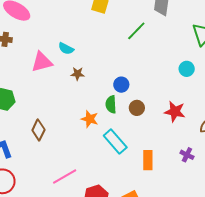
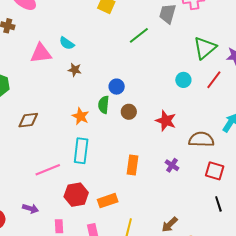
brown diamond: (38, 130) -> (28, 120), turned 50
cyan rectangle: (115, 141) -> (81, 151), moved, turned 40

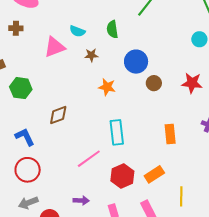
blue circle: (117, 87) -> (136, 62), size x1.5
green semicircle: (104, 105) -> (112, 29), moved
orange star: (80, 116) -> (107, 87), moved

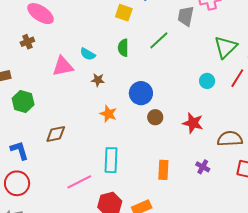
brown cross: (16, 28) -> (27, 42), turned -32
green semicircle: (112, 29) -> (123, 48), moved

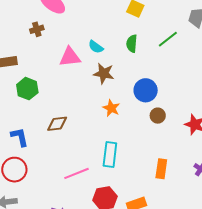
brown star: (98, 80) -> (104, 73), size x1.5

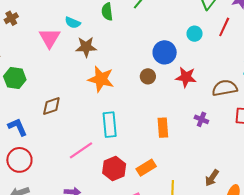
pink triangle: (70, 57) -> (50, 38), turned -40
blue circle: (146, 90) -> (165, 52), moved
orange star: (111, 108) -> (101, 79), size x1.5

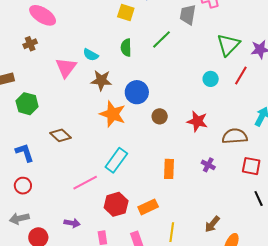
blue circle: (165, 52) -> (137, 92), moved
brown diamond: (51, 106) -> (61, 135), turned 55
cyan rectangle: (110, 125) -> (116, 160), turned 35
red circle: (19, 160) -> (23, 186), size x0.7

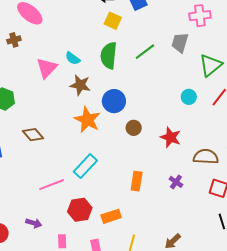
gray trapezoid: (188, 15) -> (180, 43), moved
green semicircle: (126, 48) -> (109, 55), size x1.5

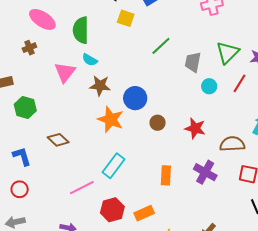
gray trapezoid: (180, 43) -> (193, 62), moved
green semicircle: (109, 55) -> (81, 30), moved
purple cross: (176, 182) -> (205, 172), size x1.6

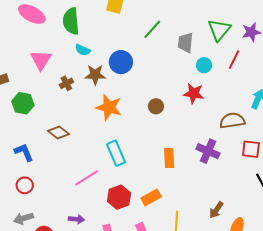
brown cross: (29, 48) -> (66, 83), moved
pink triangle: (65, 72) -> (41, 60), moved
blue circle: (135, 98) -> (121, 62), moved
red star: (195, 128) -> (194, 93), moved
cyan rectangle: (113, 166) -> (116, 153), turned -55

